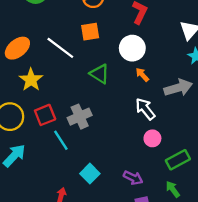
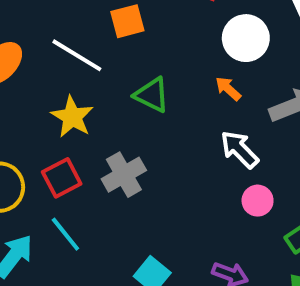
white circle: (132, 48) -> (246, 38), moved
yellow star: (31, 80) -> (72, 117), moved
cyan line: (61, 140) -> (65, 234), moved

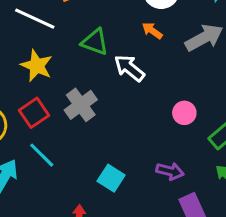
white arrow: (239, 149) -> (129, 68), moved

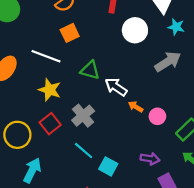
orange arrow: (152, 31) -> (136, 107), moved
cyan line: (42, 155) -> (84, 151), moved

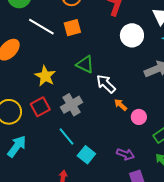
white line: (46, 56) -> (41, 27), moved

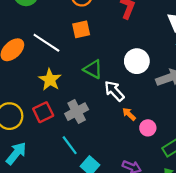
white line: (41, 27) -> (46, 43), moved
white circle: (132, 35) -> (137, 61), moved

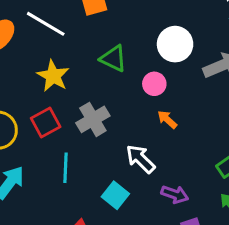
white arrow: (114, 91) -> (140, 159), moved
pink circle: (148, 128) -> (154, 84), moved
cyan line: (70, 145) -> (66, 168), moved, turned 42

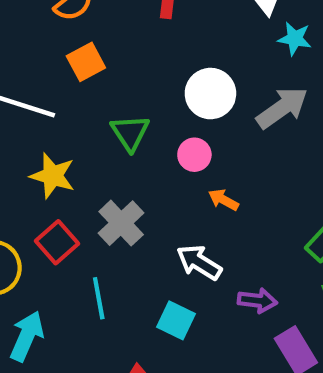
green triangle: (113, 58) -> (130, 133), turned 44

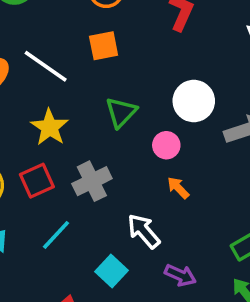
cyan line: (99, 298) -> (56, 235), turned 36

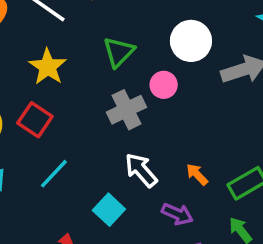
red square: (37, 181) -> (35, 120), turned -32
gray cross: (92, 181) -> (127, 110), moved
orange arrow: (178, 188) -> (197, 174), moved

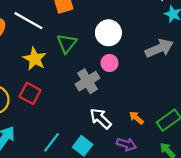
white circle: (191, 41) -> (108, 33), moved
green triangle: (119, 52) -> (67, 43), moved
cyan line: (54, 174) -> (51, 142), moved

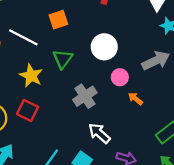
pink circle: (109, 63) -> (120, 77), moved
orange arrow: (136, 118) -> (135, 99), moved

